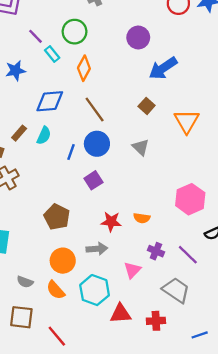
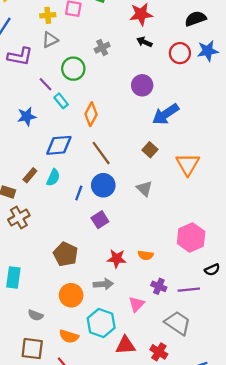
green circle: (75, 32) -> (73, 69), moved
purple line: (188, 255) -> (189, 290), turned -50
orange semicircle: (56, 290) -> (69, 336), moved, turned -30
red cross: (156, 321) -> (159, 352), turned 35

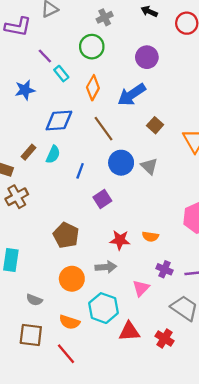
green circle: (73, 69) -> (92, 47), moved
blue arrow: (165, 114) -> (132, 95), moved
blue circle: (103, 185) -> (121, 163), moved

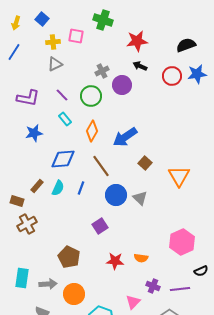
purple L-shape: (18, 27) -> (28, 98), moved
purple line: (45, 56) -> (62, 95), moved
purple circle: (147, 57) -> (122, 85), moved
blue line: (80, 171) -> (81, 188), moved
gray arrow: (106, 267) -> (48, 284), moved

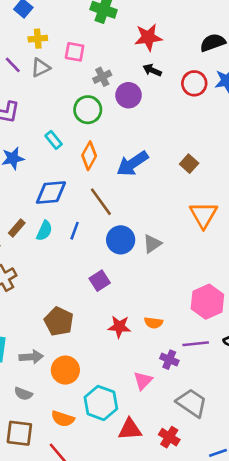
pink square: (76, 36) -> (75, 52), moved
purple line: (62, 95) -> (13, 65), moved
brown square: (145, 163) -> (189, 164), moved
gray triangle: (140, 198) -> (152, 244), turned 42
purple line: (180, 289) -> (196, 344), moved

